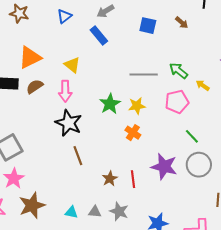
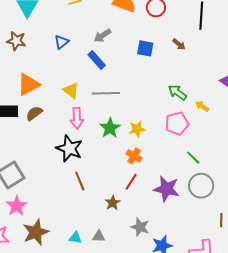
gray line: (144, 74) -> (106, 93), moved
pink arrow: (65, 91) -> (77, 118), moved
red line: (133, 179) -> (131, 182), moved, turned 42
gray star: (119, 211) -> (140, 227), moved

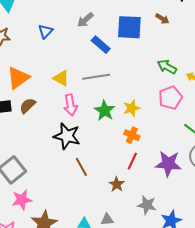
blue square: (145, 48) -> (129, 27), size x1.5
blue rectangle: (97, 60) -> (101, 45), moved
pink star: (17, 206) -> (22, 200), turned 30

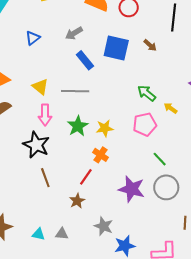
red line: (132, 161) -> (86, 177), moved

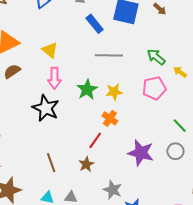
gray line: (75, 91) -> (109, 55), moved
green line: (160, 159) -> (180, 126), moved
brown line: (45, 178) -> (51, 163), moved
gray circle: (166, 187) -> (175, 151), size x0.7

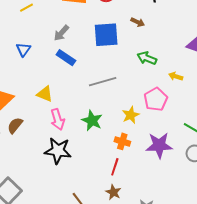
blue rectangle: (95, 24) -> (66, 58), moved
green arrow: (156, 57) -> (147, 58), moved
yellow star: (114, 92) -> (131, 115), moved
purple star: (141, 153) -> (159, 145), moved

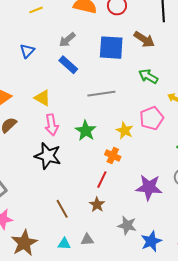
brown arrow: (138, 22) -> (144, 39), size x1.5
yellow star: (131, 115) -> (125, 130), turned -30
purple star: (159, 145) -> (149, 187), moved

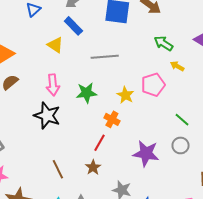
green arrow: (148, 76) -> (164, 43), moved
yellow triangle: (42, 98) -> (55, 45), moved
green star: (86, 131) -> (86, 93), turned 30

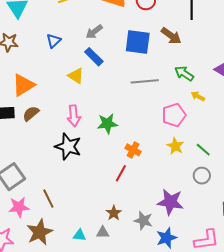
gray line: (105, 57) -> (145, 81), moved
yellow star: (125, 95) -> (175, 146), moved
purple star: (146, 153) -> (170, 202), moved
brown star: (93, 167) -> (114, 213), moved
brown line: (58, 169) -> (48, 199), moved

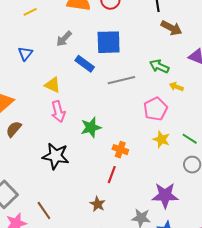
brown arrow: (171, 36) -> (171, 28), moved
blue rectangle: (94, 57) -> (85, 64), moved
pink arrow: (74, 116) -> (58, 112), moved
brown star: (114, 213) -> (98, 204), moved

